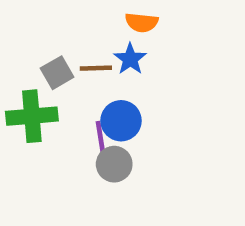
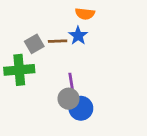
blue circle: (121, 121) -> (81, 108), moved
purple line: (100, 137) -> (71, 82), moved

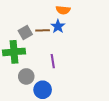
gray circle: (69, 99) -> (26, 76), moved
blue circle: (81, 108) -> (43, 90), moved

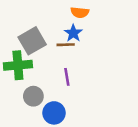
brown line: (43, 30) -> (66, 45), moved
gray square: (25, 32) -> (32, 41), size x1.5

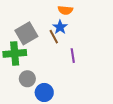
brown line: (66, 45) -> (54, 37), turned 64
purple line: (67, 77) -> (73, 56), moved

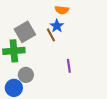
purple line: (73, 56) -> (69, 66), moved
blue circle: (44, 92) -> (14, 88), moved

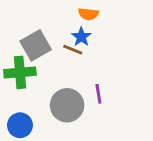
brown line: (51, 35) -> (73, 50), turned -40
gray circle: (26, 75) -> (67, 105), moved, size x1.5

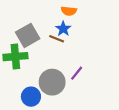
purple line: (98, 94) -> (77, 73), turned 48
blue circle: (20, 125) -> (31, 97), moved

